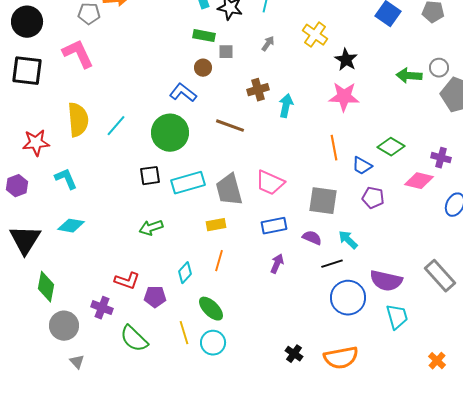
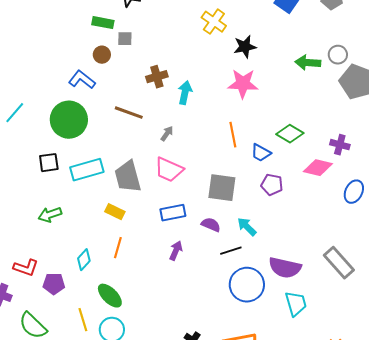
gray arrow: (268, 44) -> (167, 134), moved
black star: (346, 60) -> (245, 47), turned 30
yellow rectangle: (216, 225) -> (115, 212), turned 36

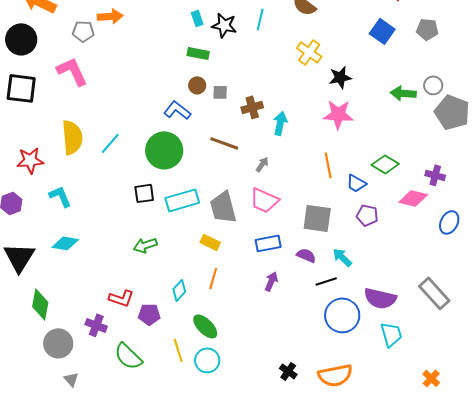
gray square: (125, 39) -> (220, 92), moved

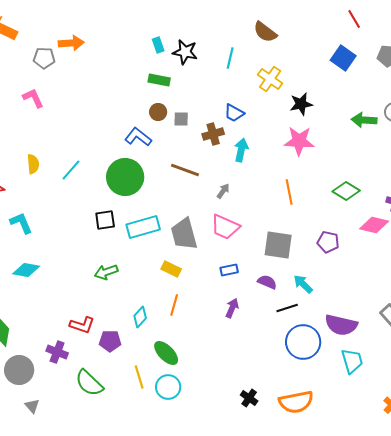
cyan line: (260, 19) -> (230, 58), moved
pink L-shape: (72, 71) -> (33, 98), size x0.7
yellow semicircle: (72, 137) -> (33, 164), size x0.6
blue trapezoid: (356, 183) -> (234, 113), moved
blue rectangle: (268, 243) -> (229, 270), size x0.7

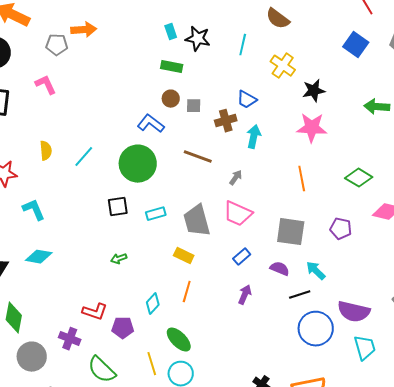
cyan rectangle: (143, 227) -> (156, 214), size x0.6
blue rectangle: (229, 270) -> (242, 257), turned -30
green arrow: (106, 272) -> (119, 259), size x0.7

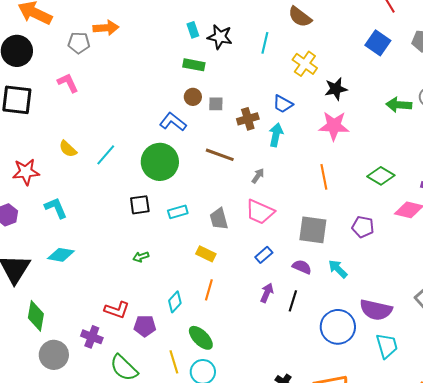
blue trapezoid: (247, 100) -> (283, 104), moved
yellow semicircle: (46, 151) -> (68, 149), turned 138
gray trapezoid: (197, 221) -> (219, 219), size x0.7
black line: (300, 295) -> (293, 301), moved, turned -55

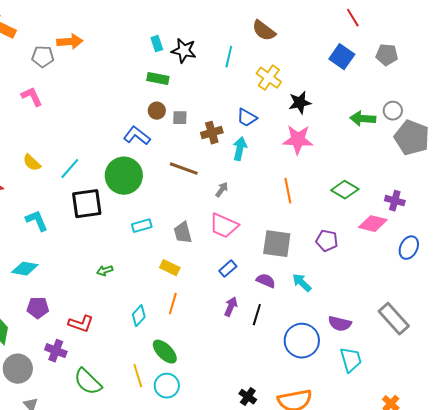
black square: (140, 205) -> (87, 204), moved, size x1.5
cyan L-shape: (56, 208) -> (37, 221), moved
purple semicircle: (376, 310) -> (340, 324), size x0.7
purple pentagon: (145, 326) -> (38, 308), moved

